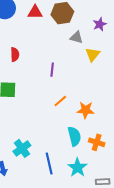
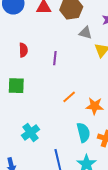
purple line: (52, 70) -> (55, 58), moved
cyan cross: (22, 148) -> (31, 132), moved

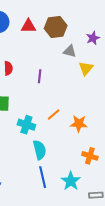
cyan cross: (31, 132) -> (26, 125), moved, turned -36
cyan semicircle: (83, 132) -> (40, 150), moved

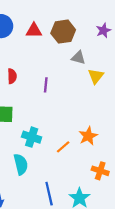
purple star: (93, 38) -> (103, 30), moved
orange line: (54, 115) -> (63, 147), moved
orange star: (79, 124) -> (88, 136), turned -30
cyan semicircle: (40, 150) -> (21, 164), moved

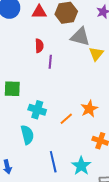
gray triangle: (78, 58) -> (80, 37), size x1.5
red semicircle: (12, 76) -> (39, 46), moved

